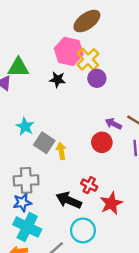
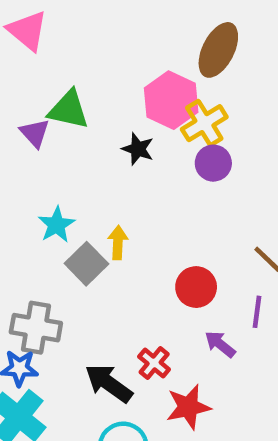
brown ellipse: (87, 21) -> (218, 50), turned -40
purple arrow: (113, 124) -> (220, 344), moved
yellow arrow: (61, 151) -> (118, 243), moved

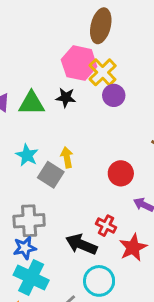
green triangle: (69, 110) -> (32, 103), moved

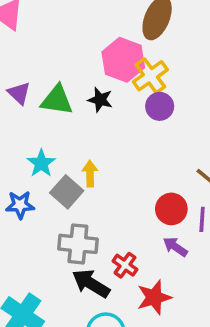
red circle: (121, 173) -> (171, 209), moved
gray cross: (29, 221) -> (78, 244), moved
blue star: (25, 248) -> (20, 205), moved

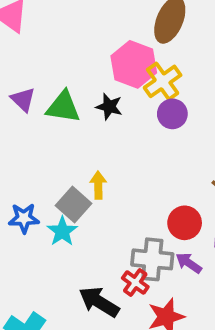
cyan star: (41, 163) -> (62, 231), moved
gray cross: (78, 244) -> (152, 259), moved

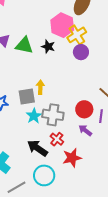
gray square: (73, 204) -> (27, 97), turned 36
cyan star: (62, 231) -> (34, 116), moved
gray cross: (152, 259) -> (53, 115), moved

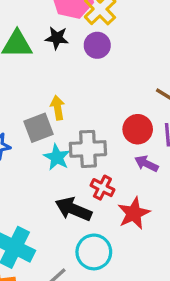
purple circle: (81, 52) -> (97, 45), moved

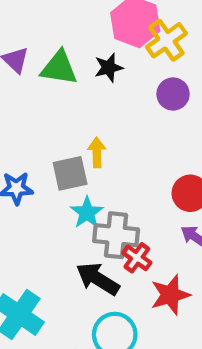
black star: (57, 38) -> (109, 68), turned -30
purple circle: (97, 45) -> (173, 94), moved
gray cross: (88, 149) -> (116, 235), moved

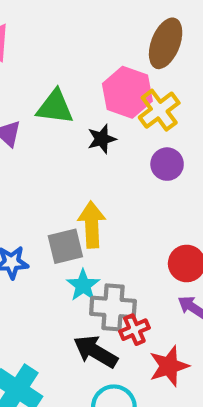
green triangle: (59, 68) -> (55, 107), moved
yellow arrow: (97, 153) -> (92, 225), size x1.5
red cross: (137, 258) -> (134, 330), turned 32

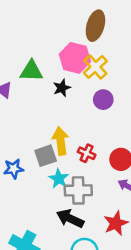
red cross: (134, 330) -> (87, 153), moved, turned -36

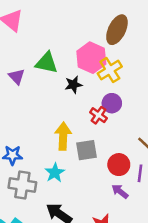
red cross: (87, 153) -> (99, 115), moved
gray square: (46, 156) -> (86, 150), moved
gray cross: (78, 190) -> (22, 185), moved

